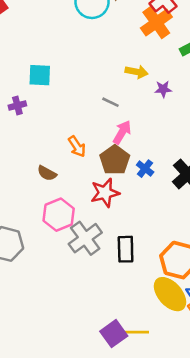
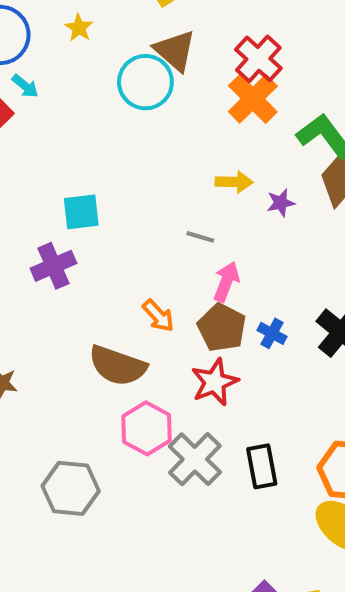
purple cross: (17, 106) -> (53, 266), size x1.5
brown semicircle: (47, 173) -> (118, 366), size x1.8

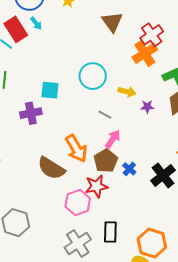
cyan circle: (145, 82) -> (93, 76), moved
orange arrow: (158, 316) -> (76, 148), size x1.6
pink hexagon: (147, 428) -> (78, 202), moved
gray cross: (195, 459) -> (78, 244), moved

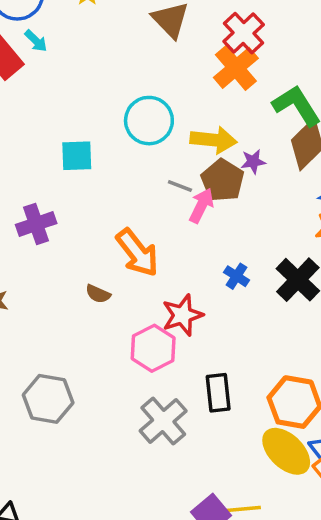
yellow arrow: (127, 92) -> (214, 140), size x1.4
purple cross: (31, 113) -> (36, 224), moved
pink arrow: (113, 139) -> (201, 206), moved
brown pentagon: (106, 161) -> (223, 180), moved
brown semicircle: (51, 168) -> (98, 294), size x0.5

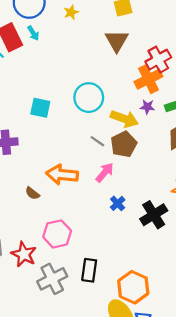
purple star: (253, 162) -> (147, 107), moved
pink arrow: (201, 206) -> (105, 172), moved
orange arrow: (137, 253) -> (62, 175), turned 120
red star: (182, 315) -> (24, 254), moved, turned 30

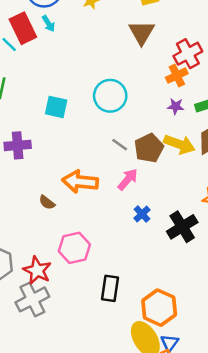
orange cross: (148, 79) -> (177, 76), size x0.7
yellow arrow: (124, 119) -> (179, 144), moved
gray cross: (52, 279) -> (32, 299), moved

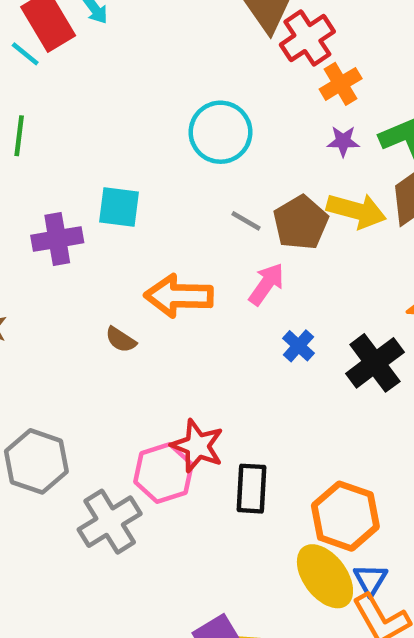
red cross: (188, 54) -> (307, 38), moved
cyan square: (56, 107) -> (119, 207), moved
pink hexagon: (74, 248) -> (163, 473), moved
red star: (37, 270) -> (197, 446), moved

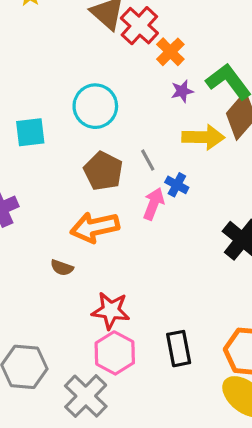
cyan square: (119, 207) -> (30, 132), moved
gray line: (246, 221) -> (148, 160), moved, turned 45
brown pentagon: (301, 223) -> (103, 171), moved
blue cross: (298, 346) -> (177, 185), moved
red star: (197, 446) -> (111, 311), moved

